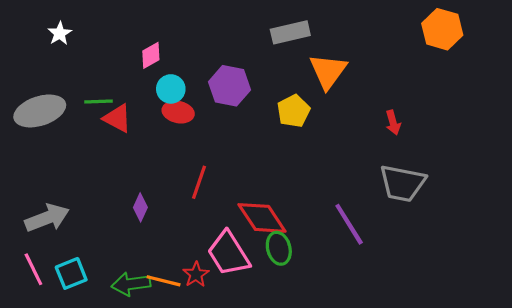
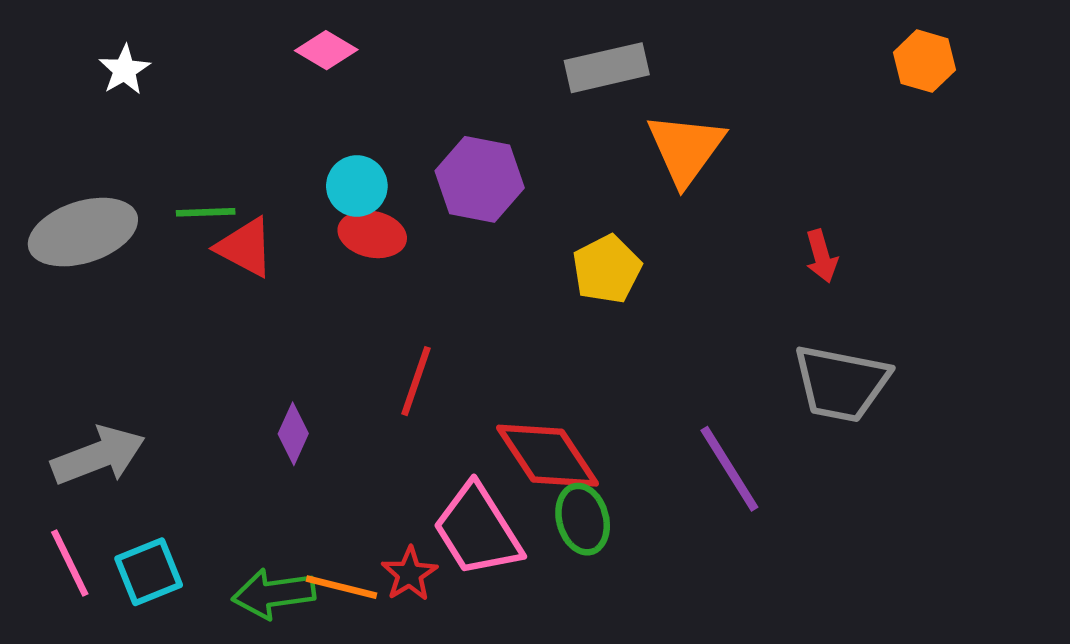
orange hexagon: (442, 29) -> (924, 61), size x0.7
pink diamond: (151, 55) -> (326, 50), moved, turned 60
yellow pentagon: (293, 111) -> (607, 269), moved

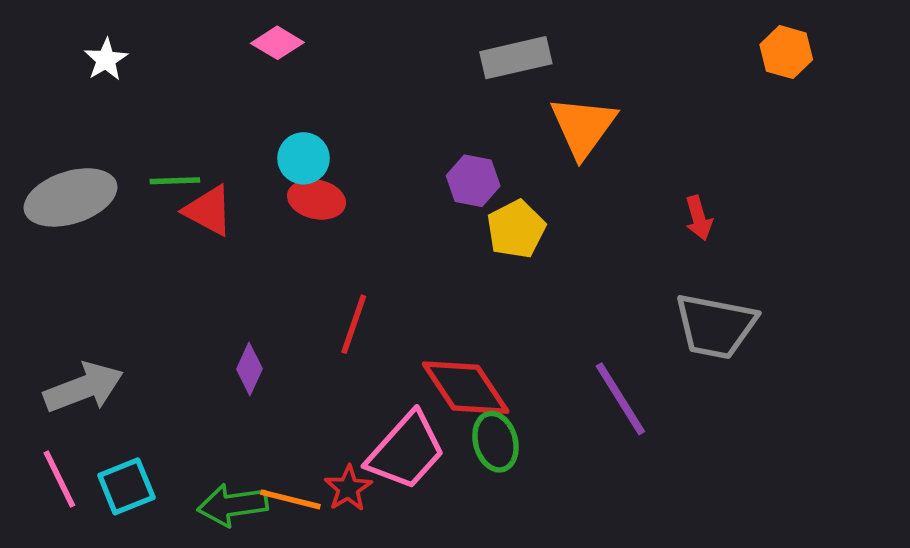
purple hexagon: (480, 179) -> (473, 181), moved, size x0.7
pink trapezoid: (477, 530) -> (406, 451), turned -106

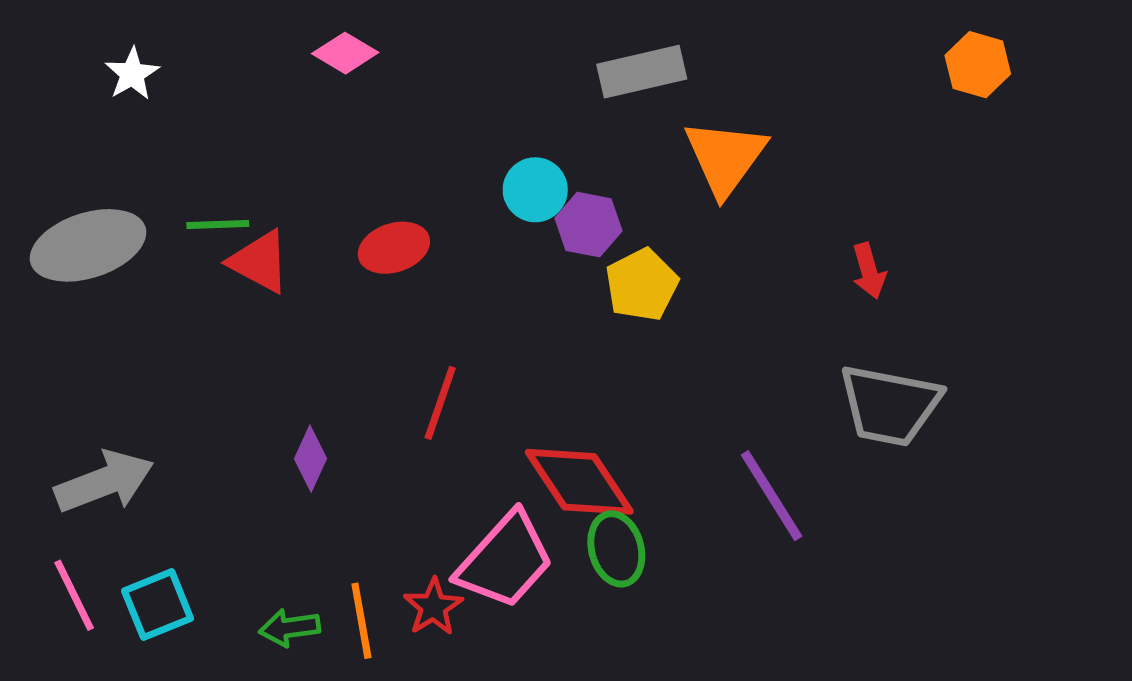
cyan circle: (304, 158) -> (535, 190), moved
red ellipse: (317, 199) -> (394, 248), turned -30
orange line: (290, 499) -> (361, 621), turned 66
green arrow: (233, 505) -> (290, 628), size x0.7

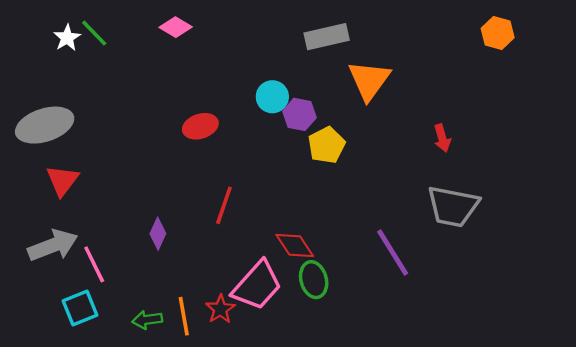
green line: (218, 225) -> (94, 33), moved, turned 48
red triangle: (259, 262) -> (62, 181), moved, turned 39
red diamond: (579, 482) -> (295, 245), size x0.7
pink line: (74, 595) -> (94, 264), moved

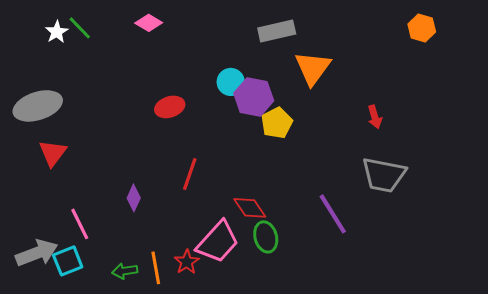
purple hexagon: (299, 114) -> (254, 97), size x1.4
gray arrow: (53, 245) -> (37, 253), moved

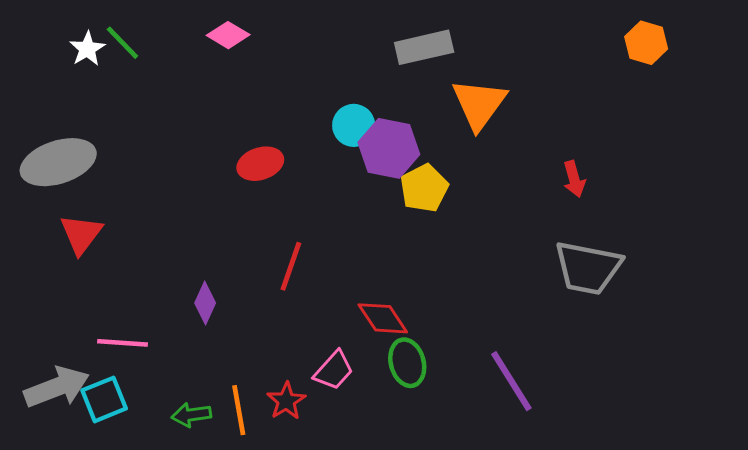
purple line: (333, 214) -> (511, 381), moved
pink line: (80, 224) -> (122, 343), turned -60
pink trapezoid: (218, 242) -> (334, 370), size x0.6

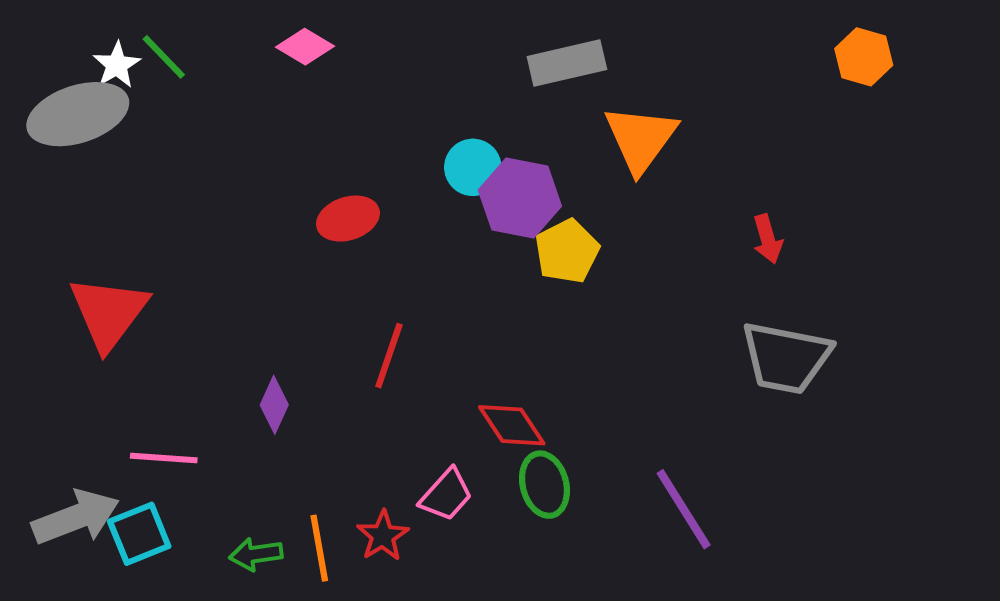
gray ellipse: (58, 162) -> (78, 114), moved
red triangle: (81, 234) -> (108, 313), size x1.4

